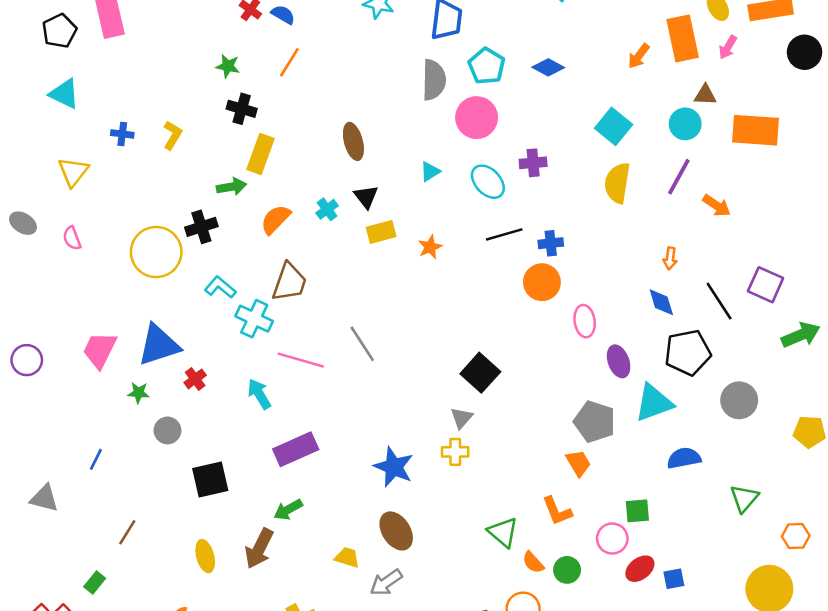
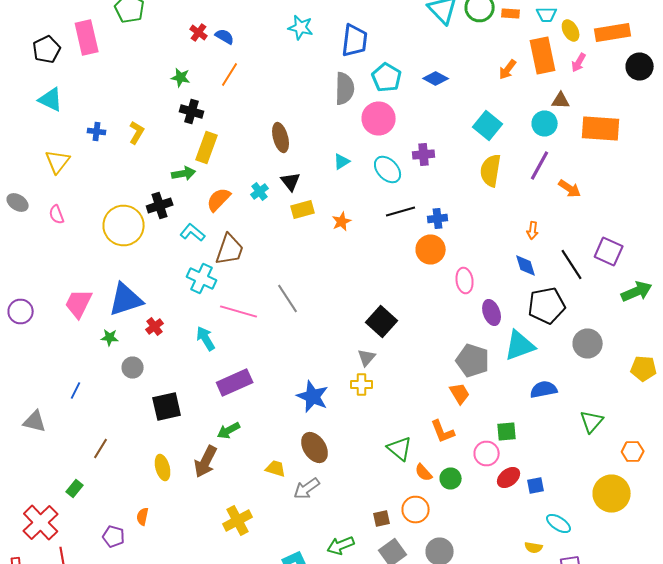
cyan L-shape: (220, 287) -> (193, 232), moved

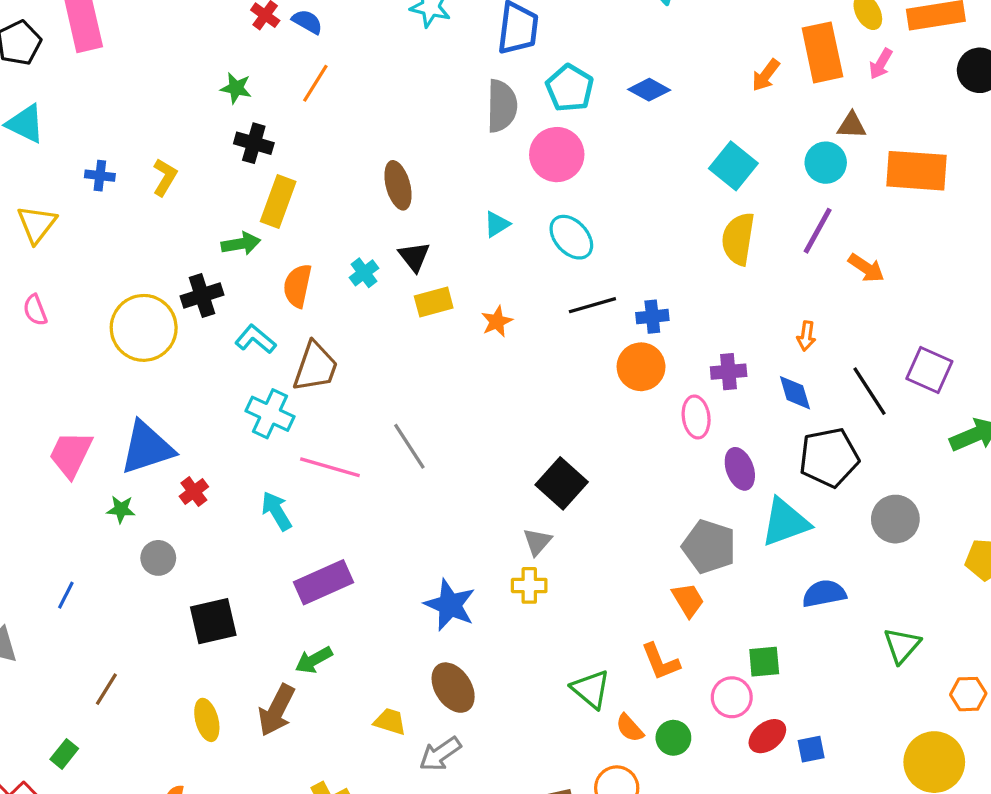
purple cross: (424, 154) -> (729, 372), moved
orange semicircle: (219, 200) -> (298, 286), turned -32

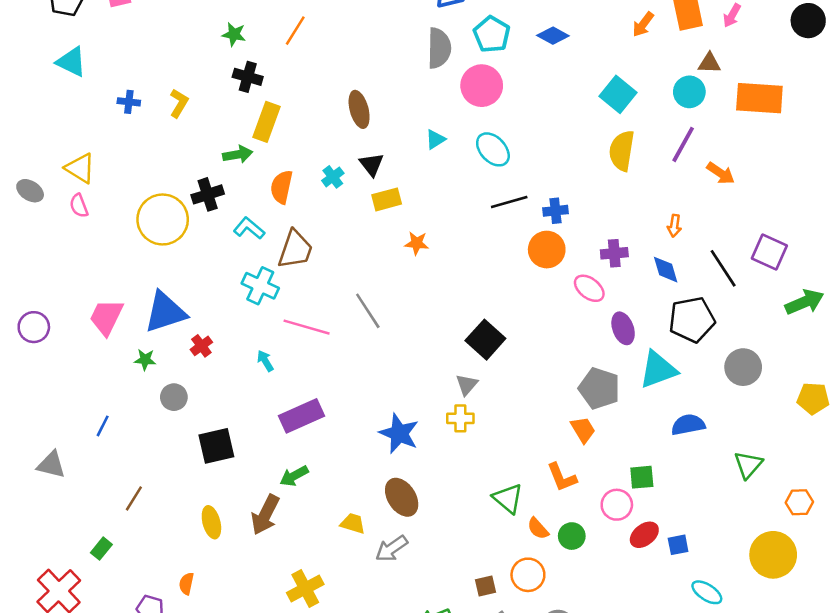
yellow triangle: (37, 224) -> (80, 168), moved, turned -36
orange star: (497, 321) -> (417, 243), moved, turned 30
pink ellipse: (696, 417) -> (589, 288), turned -44
cyan arrow: (276, 511) -> (265, 361), size x0.7

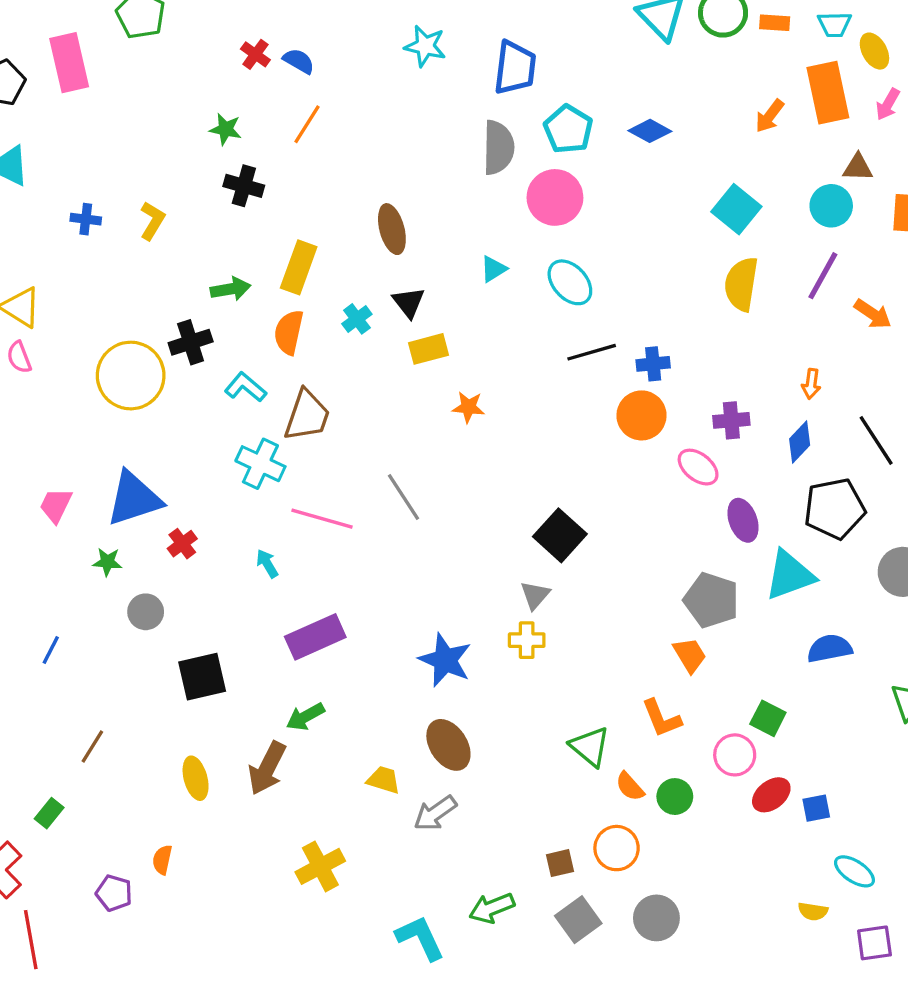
yellow rectangle: (266, 122) -> (299, 267), moved
blue diamond: (666, 270) -> (800, 442), turned 60
pink trapezoid: (106, 317) -> (56, 505), size x0.7
green square: (642, 477) -> (768, 718), turned 32

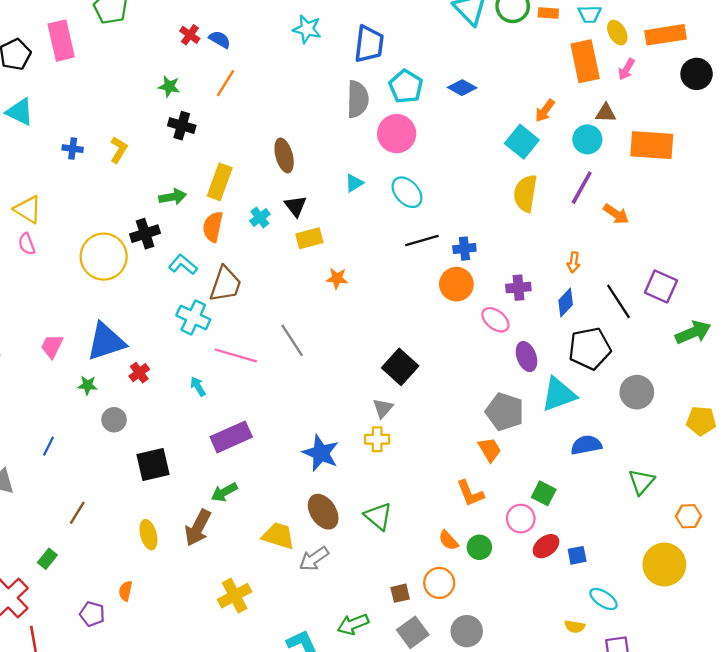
orange arrow: (770, 116) -> (545, 111), moved
green triangle: (590, 747) -> (378, 516), moved
yellow trapezoid: (384, 780) -> (278, 536), size x1.4

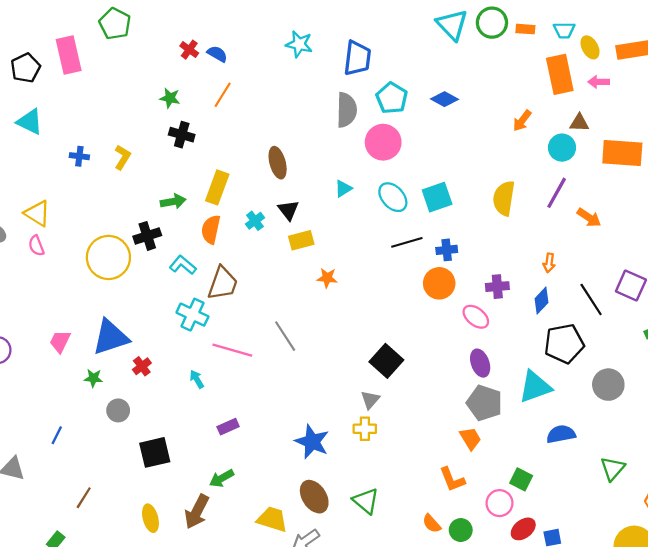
pink arrow: (626, 69) -> (599, 82), turned 60
cyan square: (522, 142) -> (437, 197), moved, turned 32
purple ellipse: (526, 357) -> (480, 363), moved
purple rectangle: (231, 437) -> (228, 427), size x0.6

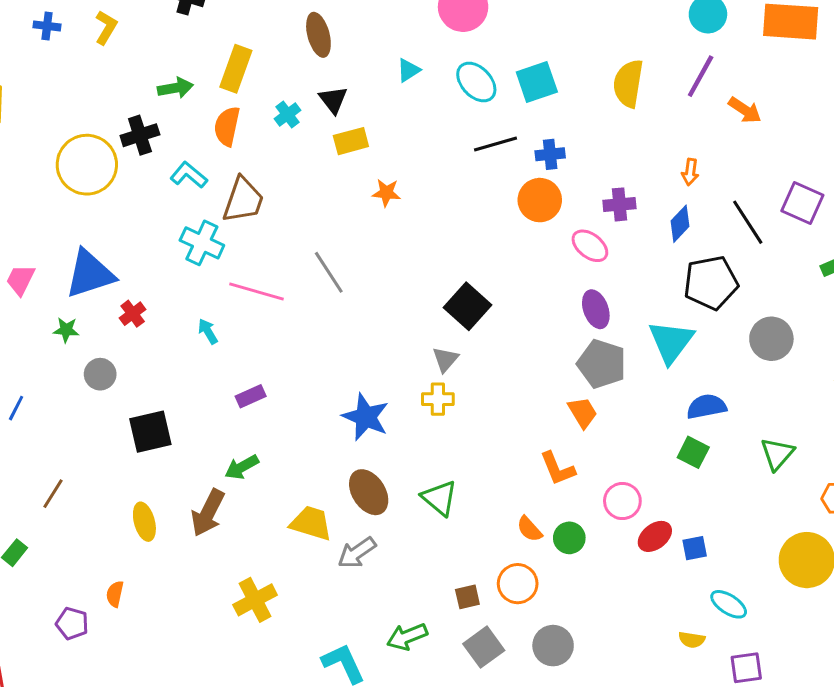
cyan triangle: (535, 387) -> (671, 342), turned -33
green square: (521, 479) -> (693, 452), moved

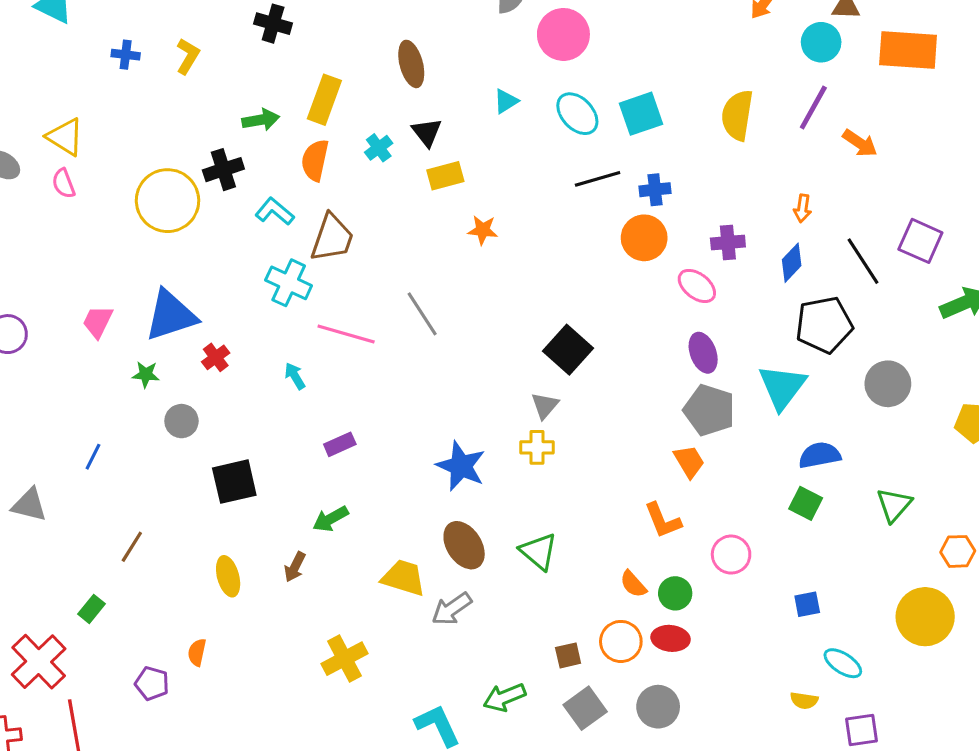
brown arrow: (208, 513) -> (295, 567), size x0.6
red ellipse: (655, 536) -> (671, 638), moved, turned 44

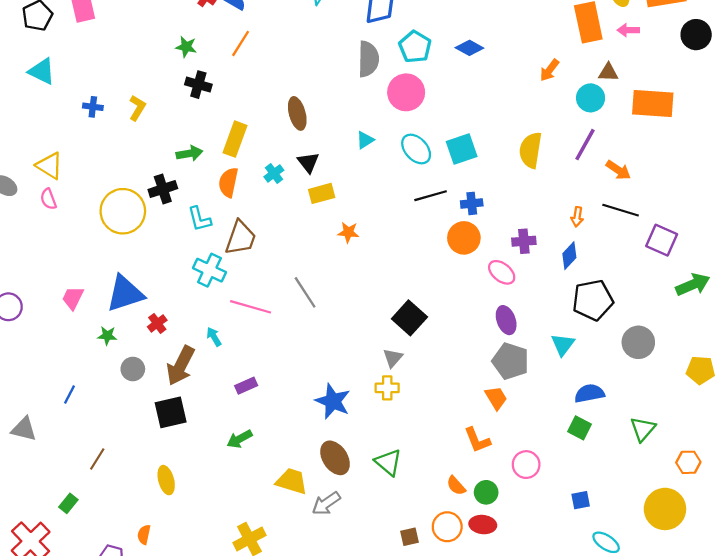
cyan L-shape: (275, 211) -> (199, 219), turned -144
black line: (863, 261) -> (621, 210), moved, turned -40
cyan triangle: (782, 387) -> (563, 345), size x0.7
brown arrow: (295, 567) -> (181, 366), moved, size x1.8

